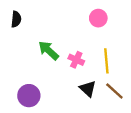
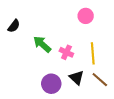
black semicircle: (16, 19) -> (14, 26), moved, turned 32
purple circle: (29, 96) -> (51, 84), moved

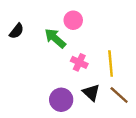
pink circle: (86, 16) -> (73, 20), moved
green arrow: (42, 44) -> (55, 38), moved

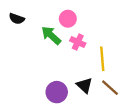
black semicircle: (17, 31) -> (17, 19), moved, turned 72
pink cross: (79, 62) -> (78, 42), moved

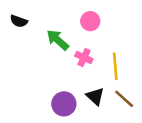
pink circle: (68, 19) -> (90, 21), moved
pink cross: (78, 42) -> (84, 57), moved

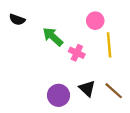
pink circle: (90, 21) -> (95, 21), moved
yellow line: (115, 66) -> (109, 45), moved

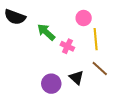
black semicircle: (17, 20) -> (15, 17), size x1.5
brown line: (114, 91) -> (100, 68), moved

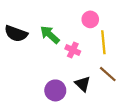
black semicircle: (15, 17) -> (16, 34), moved

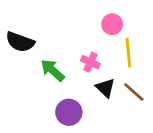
green arrow: (50, 35) -> (53, 70), moved
black triangle: (83, 84) -> (105, 88), moved

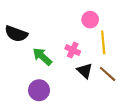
purple circle: (69, 112) -> (39, 90), moved

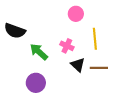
pink circle: (90, 20) -> (76, 14), moved
brown line: (108, 74) -> (99, 68), turned -42

